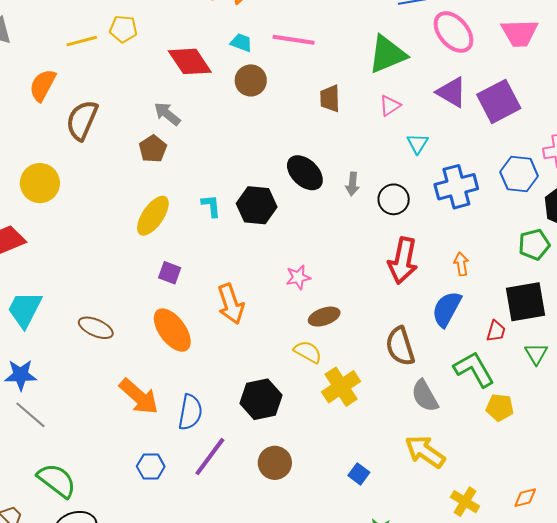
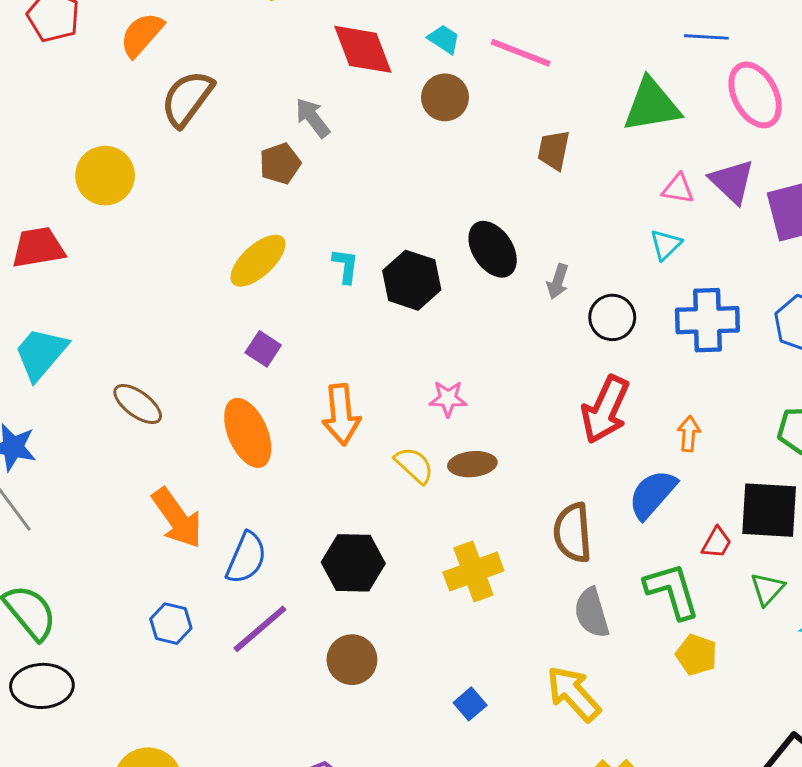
pink triangle: (390, 106) -> (678, 189), moved, turned 30
yellow semicircle: (308, 352) -> (414, 465), moved

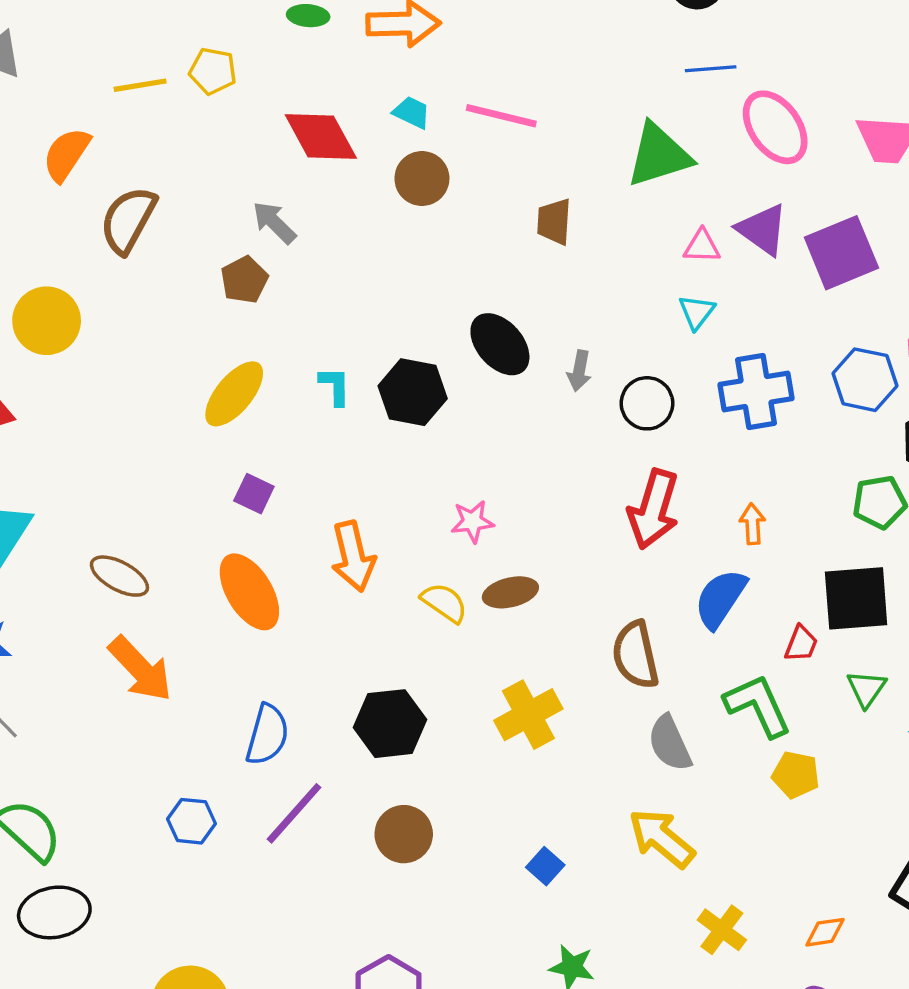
orange arrow: (177, 518) -> (140, 669), moved

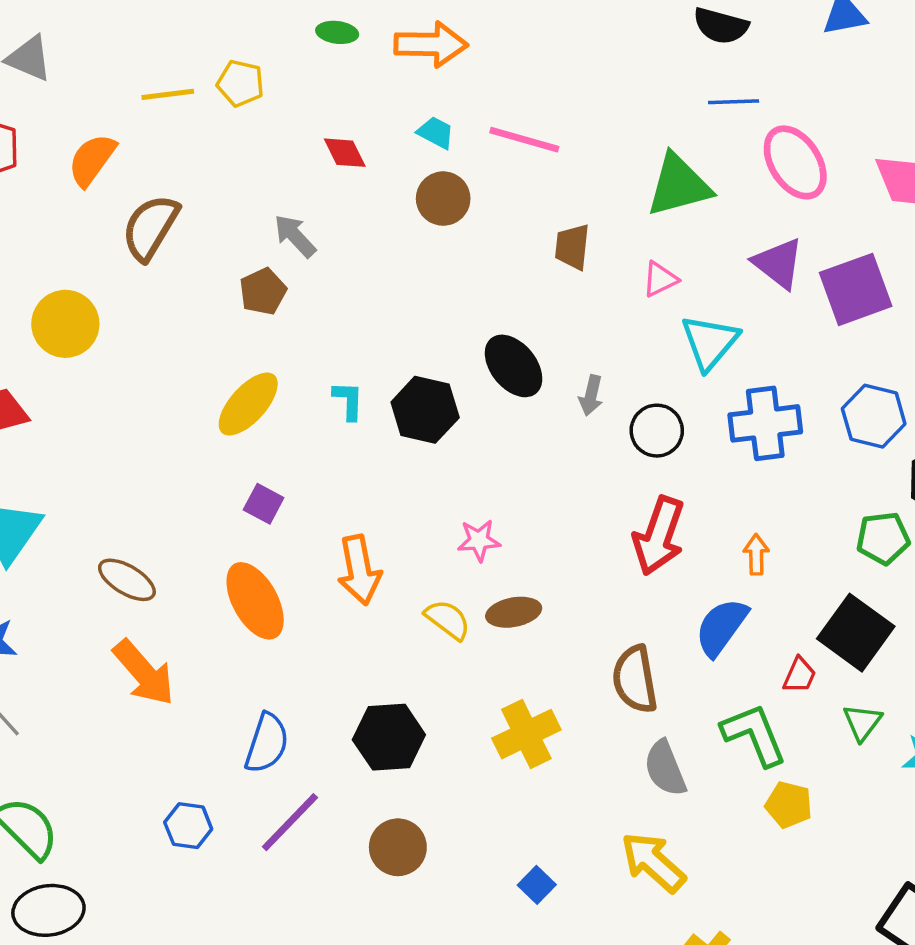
red diamond: (321, 137) -> (345, 153), size x0.6
pink triangle: (702, 246) -> (660, 279), moved, turned -30
cyan triangle: (697, 312) -> (710, 342), size x1.6
black square: (856, 598) -> (856, 633), turned 38

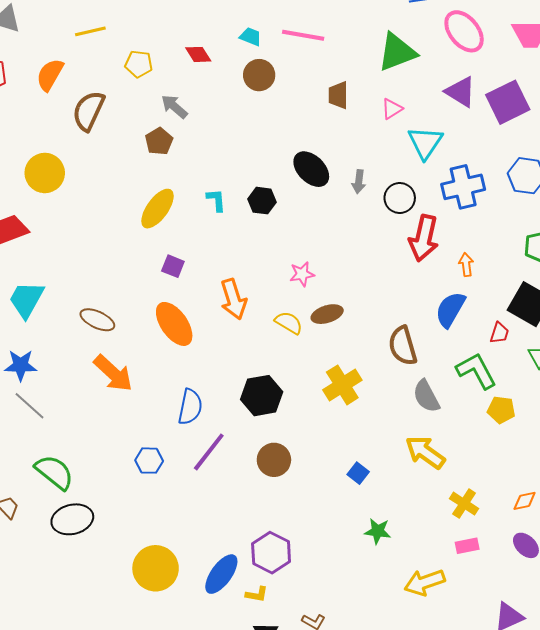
yellow pentagon: (240, 83) -> (139, 64), moved
black hexagon: (425, 410) -> (262, 201), size x0.7
red arrow: (659, 536) -> (424, 238), moved

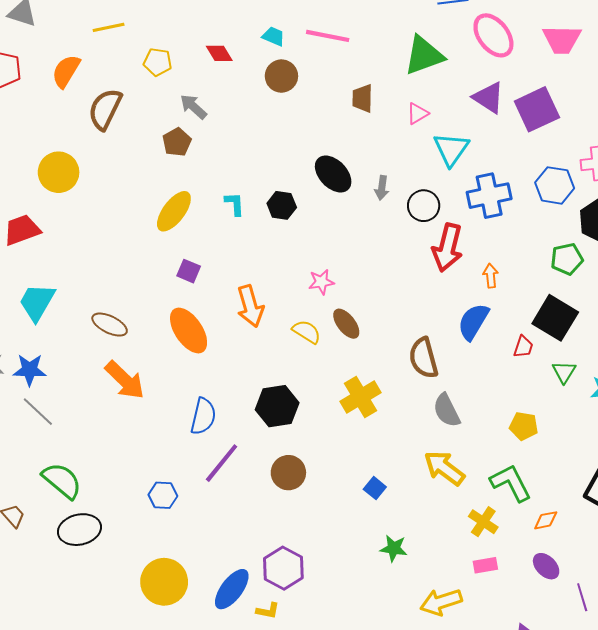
brown ellipse: (327, 314) -> (346, 324), turned 68
green L-shape: (476, 371) -> (511, 483), moved
blue hexagon: (149, 461) -> (163, 495), moved

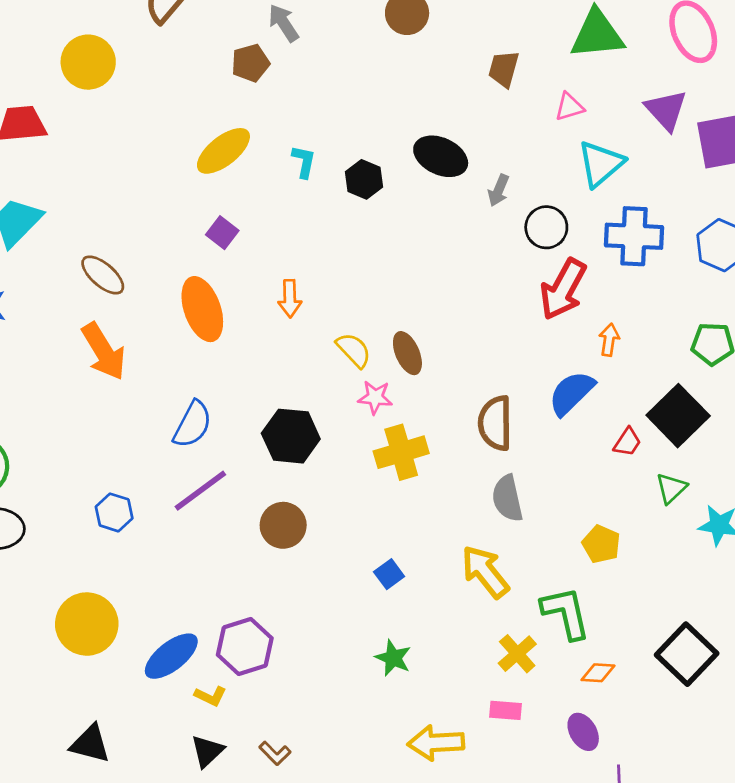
black ellipse: (333, 174) -> (441, 156), turned -36
pink star: (321, 282) -> (375, 397), moved
orange arrow: (250, 306) -> (290, 299), size x0.7

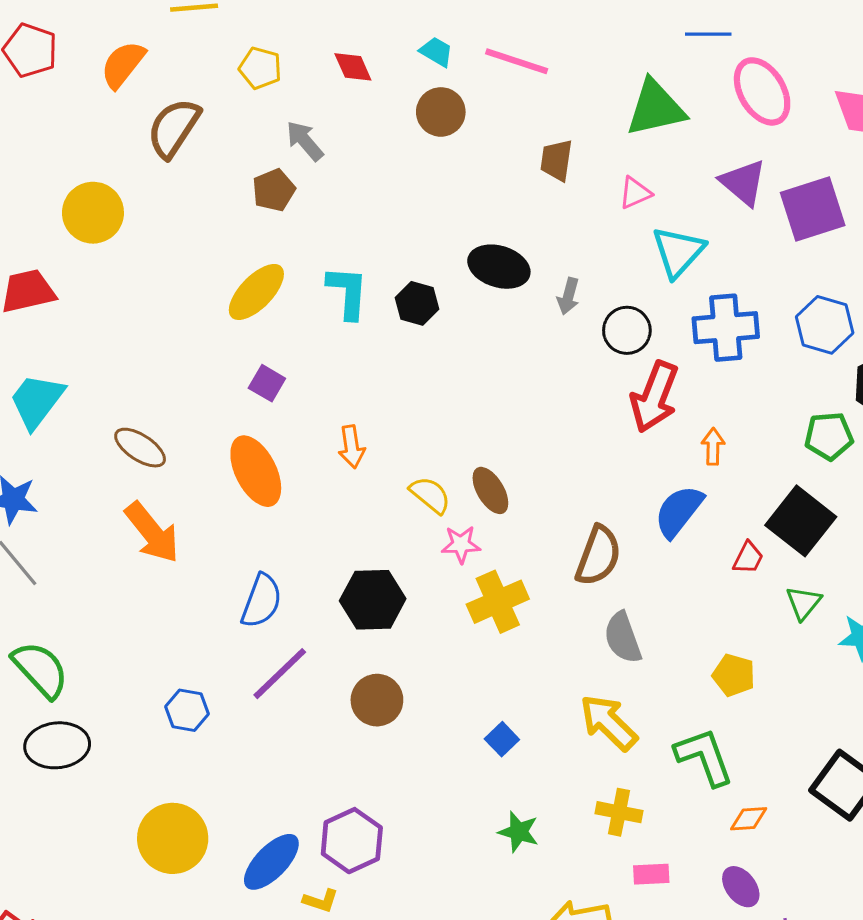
cyan L-shape: (304, 162) -> (348, 292), size x1.5
brown semicircle: (495, 423) -> (598, 556), turned -152
yellow cross: (517, 654) -> (619, 812), moved, turned -30

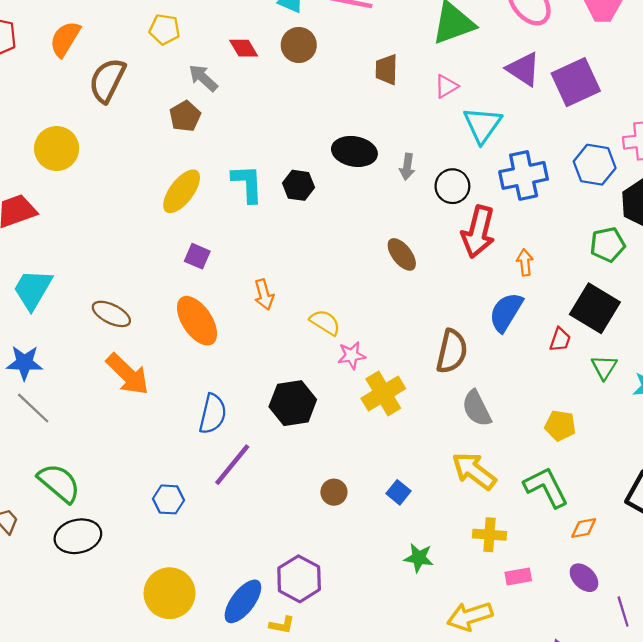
red diamond: (353, 67) -> (244, 48), moved
brown ellipse: (490, 490) -> (402, 254), moved
brown circle: (377, 700) -> (334, 492), moved, size x0.7

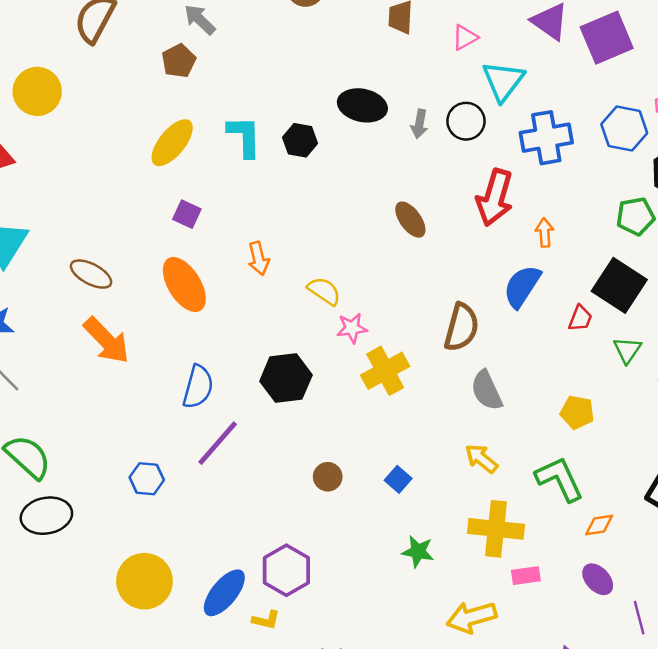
black circle: (452, 186) -> (466, 121), moved
yellow arrow: (474, 471) -> (481, 459), size x0.7
yellow cross: (489, 535) -> (496, 529), size x1.5

